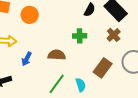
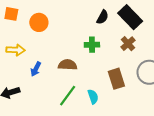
brown rectangle: (103, 68) -> (116, 79), turned -54

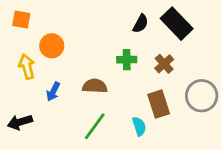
orange circle: (39, 22) -> (52, 46), moved
brown cross: (128, 44) -> (164, 64), moved
yellow arrow: (16, 50) -> (27, 67), turned -108
cyan semicircle: (93, 97) -> (139, 126), moved

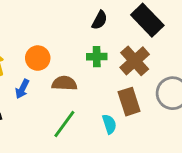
black semicircle: (141, 24) -> (100, 20), moved
orange circle: (52, 46) -> (38, 58), moved
brown cross: (164, 64) -> (135, 61), size x1.5

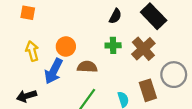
blue arrow: (22, 89) -> (54, 71), size x1.6
brown rectangle: (129, 102) -> (148, 90), moved

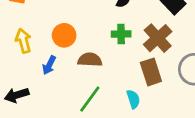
blue arrow: (54, 71) -> (49, 65), size x0.6
brown rectangle: (148, 90) -> (151, 72), moved

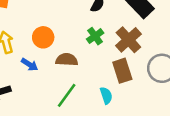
green cross: (121, 34) -> (95, 36), turned -35
blue arrow: (49, 65) -> (30, 65), turned -84

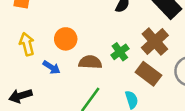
green cross: (95, 36) -> (120, 52), moved
brown rectangle: (122, 71) -> (148, 74), turned -35

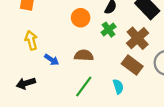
orange circle: (66, 39) -> (81, 18), moved
green cross: (120, 52) -> (109, 30), moved

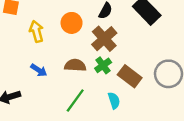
green cross: (109, 30) -> (103, 65), moved
brown cross: (138, 38) -> (104, 39), moved
yellow arrow: (31, 40) -> (36, 31), moved

